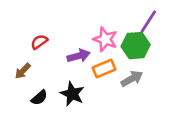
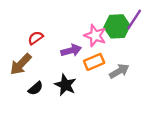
green hexagon: (136, 46) -> (117, 26), moved
brown arrow: (23, 71) -> (21, 64), size x1.5

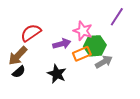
green hexagon: (117, 26) -> (95, 46), moved
red semicircle: (36, 38) -> (31, 33), size x1.5
black semicircle: (36, 88) -> (19, 72), moved

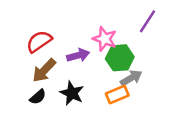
orange rectangle: (82, 54) -> (117, 94), moved
brown arrow: (18, 56) -> (44, 70), moved
black semicircle: (19, 72) -> (38, 97), moved

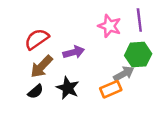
purple line: (148, 21) -> (139, 20), turned -40
pink star: (105, 39) -> (109, 26), moved
green hexagon: (120, 58) -> (138, 55), moved

